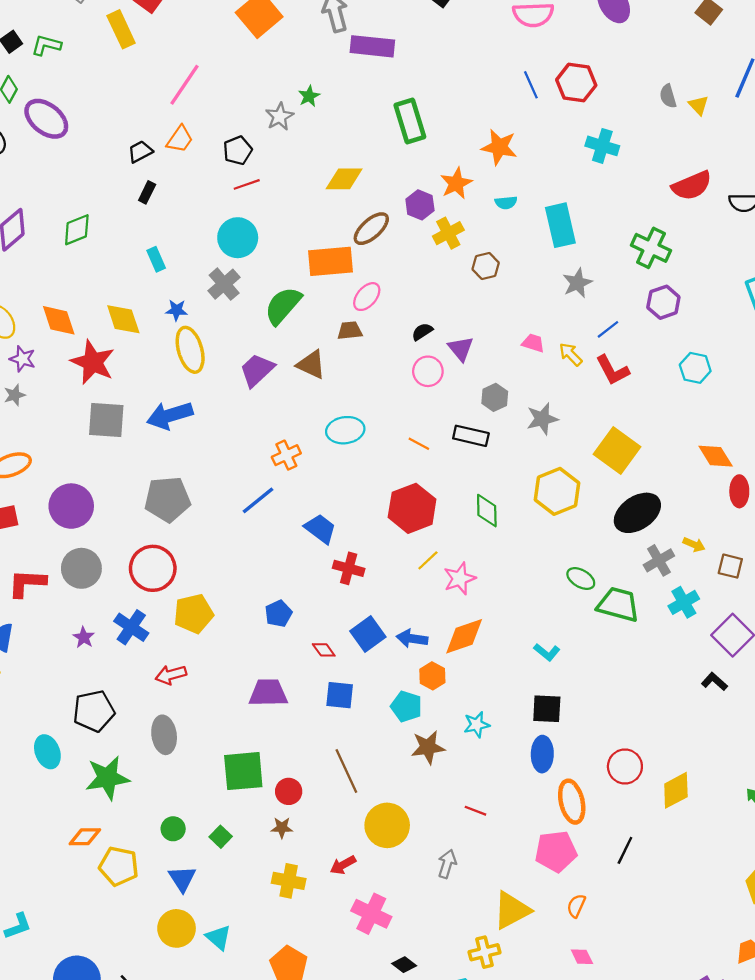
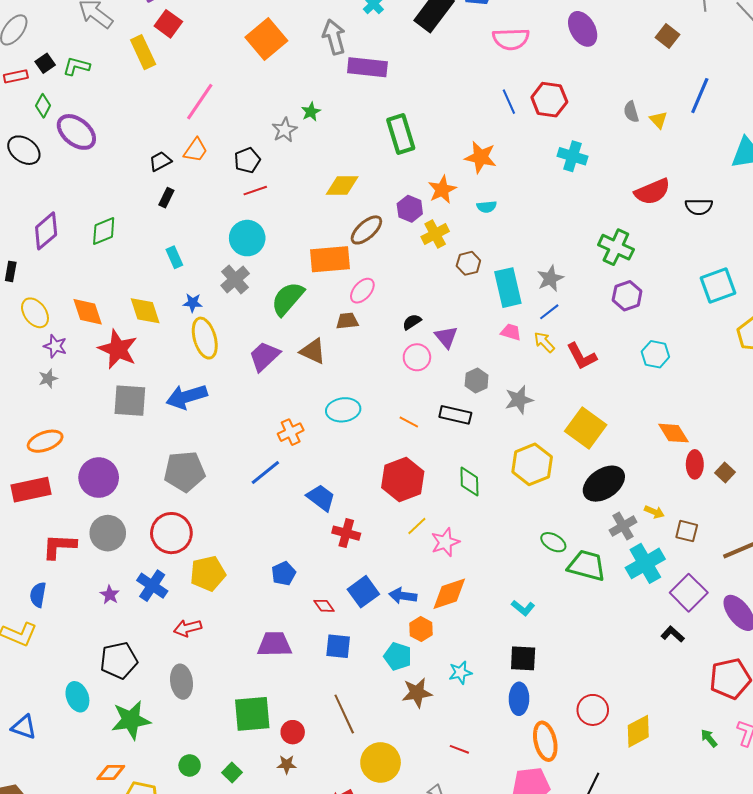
cyan rectangle: (560, 225) -> (508, 288), moved
blue line: (608, 329) -> (549, 312), moved
cyan cross: (684, 602) -> (645, 563), size x1.4

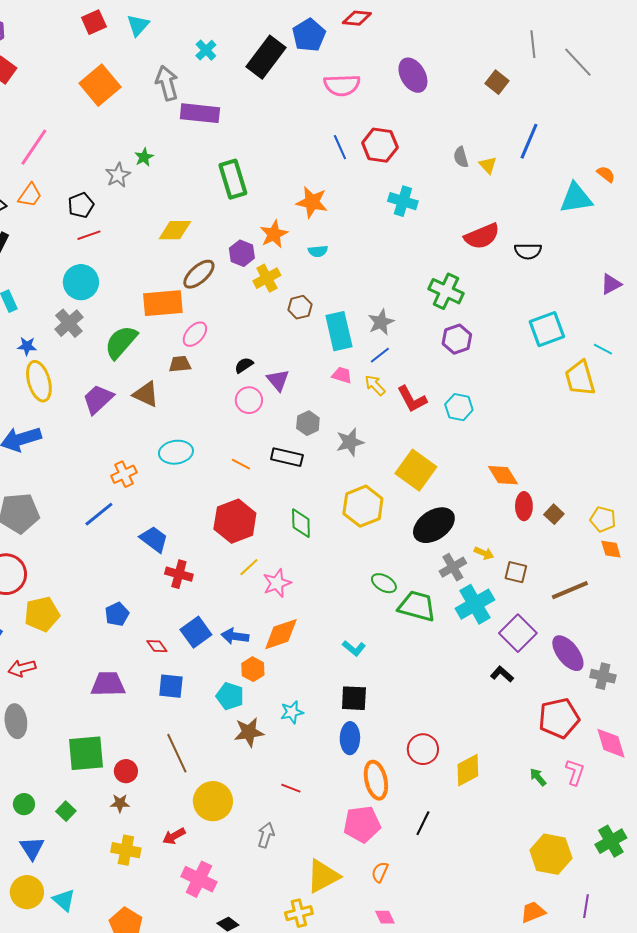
cyan hexagon: (655, 354) -> (459, 407), moved

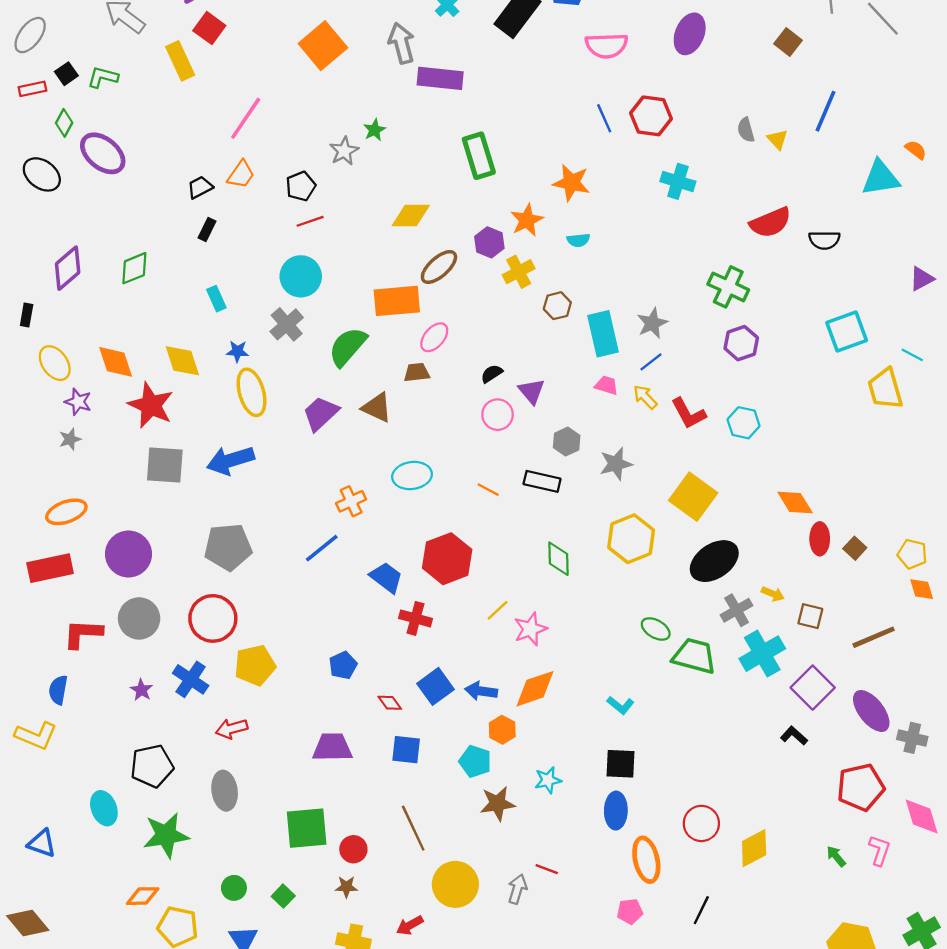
purple ellipse: (413, 75) -> (690, 34), turned 52
red hexagon: (235, 521) -> (447, 559), moved
pink pentagon: (362, 824) -> (630, 911), size x0.6
gray arrow: (266, 835) -> (517, 889), moved

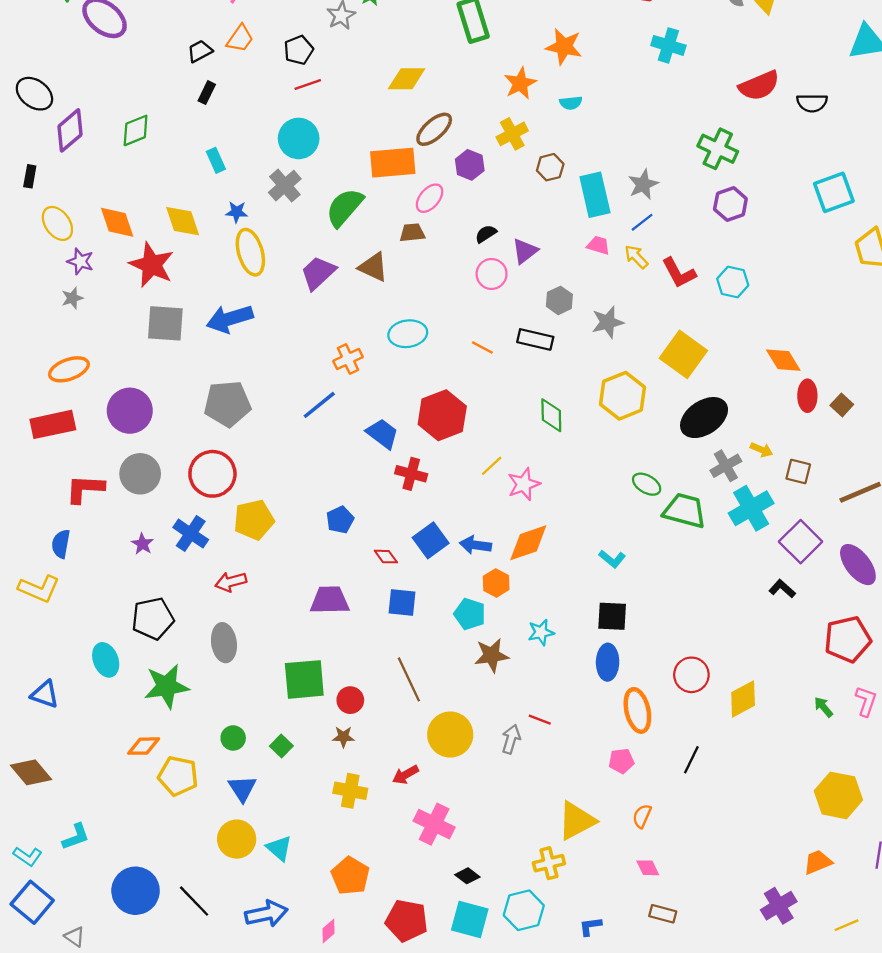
black ellipse: (42, 174) -> (34, 94), moved
purple hexagon: (489, 242) -> (470, 165), moved
purple triangle: (532, 391) -> (525, 251), turned 32

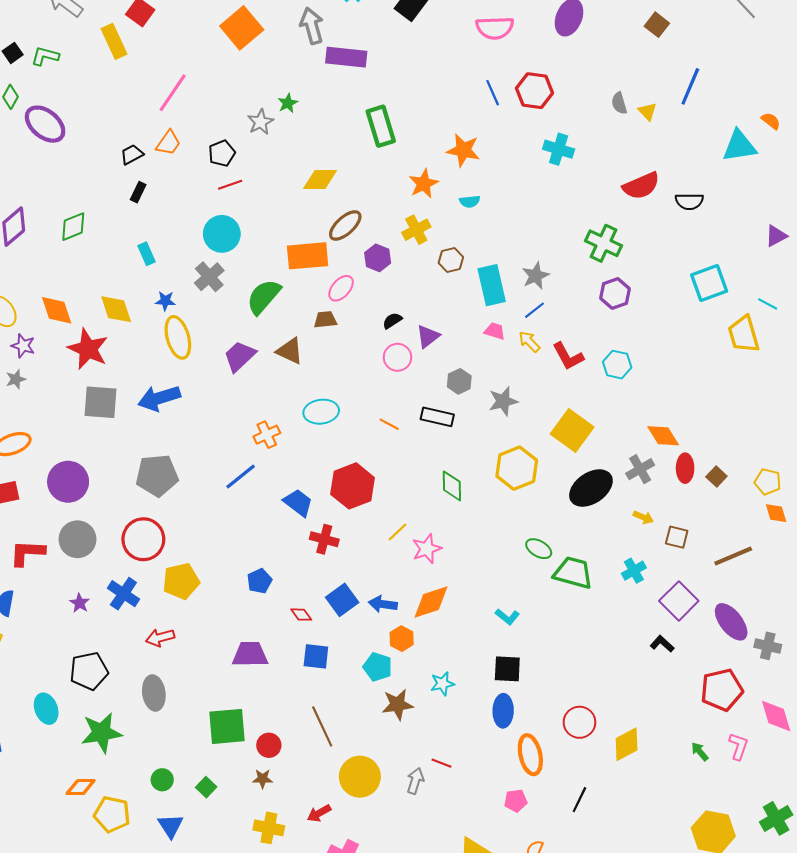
gray cross: (726, 466) -> (640, 469), moved
cyan cross: (751, 508) -> (634, 571), size x0.6

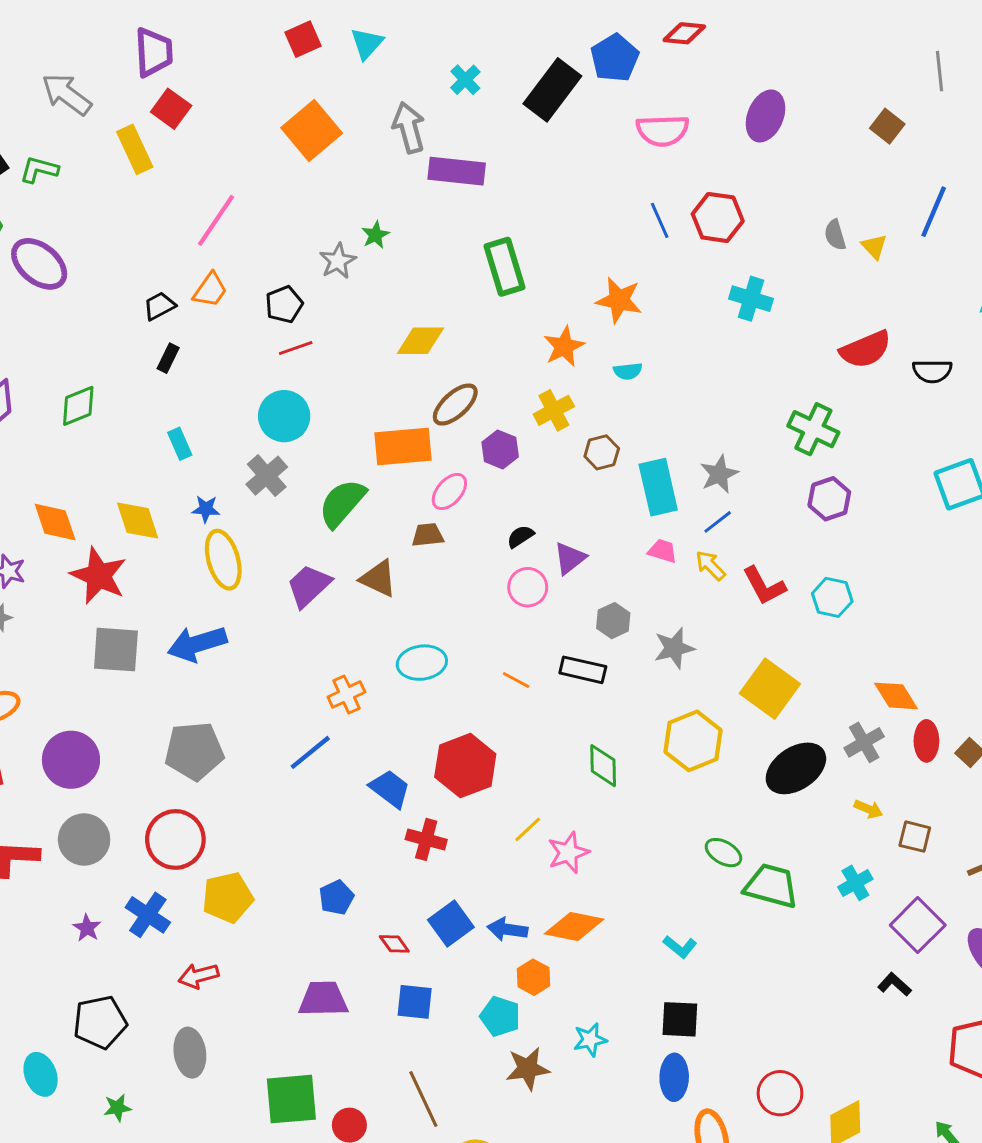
orange diamond: (431, 602) -> (574, 926), turned 30
green star: (102, 733) -> (117, 1108), size x0.5

